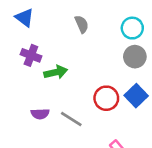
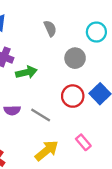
gray circle: (135, 57) -> (75, 58), moved

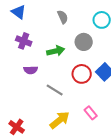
green arrow: (26, 72) -> (56, 51), moved
purple semicircle: (12, 110) -> (31, 70), moved

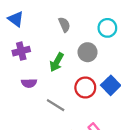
purple cross: (24, 41) -> (21, 51), turned -35
green arrow: (56, 51) -> (57, 62), turned 132

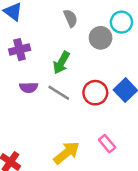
gray circle: (88, 52) -> (101, 38), moved
gray line: (56, 105) -> (59, 93), moved

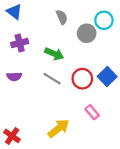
green arrow: (61, 63) -> (54, 54), turned -96
purple semicircle: (29, 87) -> (14, 76), moved
pink rectangle: (107, 144) -> (92, 112), moved

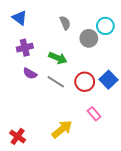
purple semicircle: (14, 76) -> (30, 73), moved, turned 32

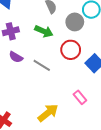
green arrow: (58, 58) -> (44, 31), moved
red circle: (85, 82) -> (71, 50), moved

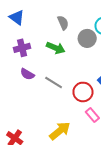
red circle: (71, 50) -> (83, 92), moved

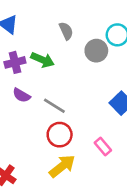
green arrow: (56, 48) -> (43, 60), moved
red circle: (83, 92) -> (60, 135), moved

